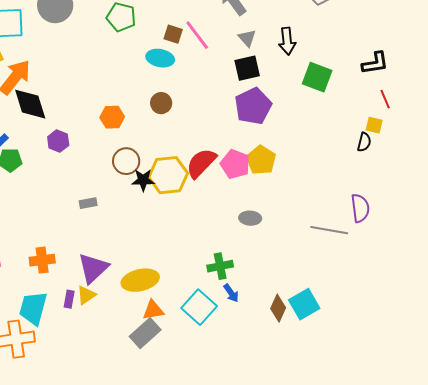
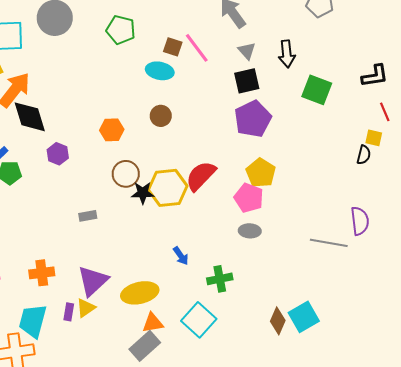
pink pentagon: (235, 164) -> (249, 198), moved
blue arrow: (231, 293) -> (181, 256), moved

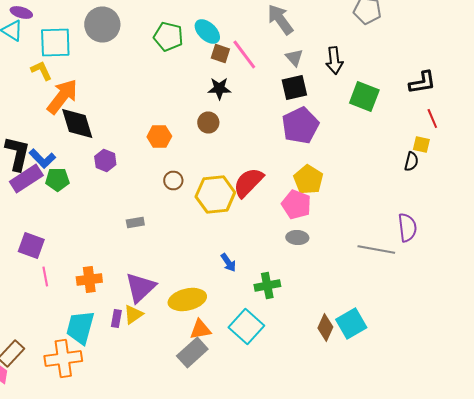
cyan ellipse: (160, 71) -> (207, 32), moved, turned 32
brown circle: (126, 174) -> (173, 180), size x0.7
black star: (143, 193) -> (219, 88), moved

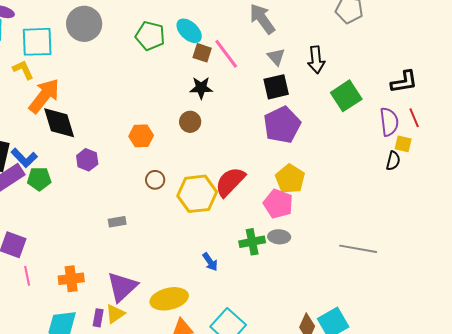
green square: (364, 96) -> (346, 96), turned 36
purple semicircle: (407, 228) -> (389, 122), moved
green cross: (267, 286) -> (252, 242), moved

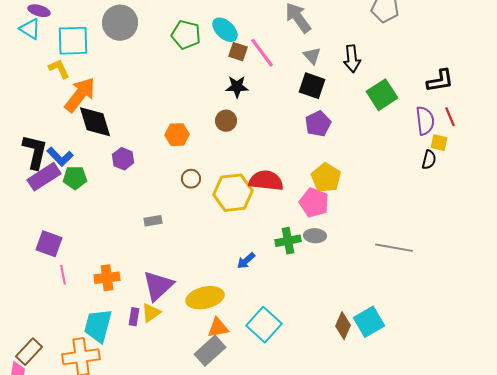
black square: (276, 87) -> (312, 86), turned 32
purple pentagon: (282, 125) -> (318, 124), size x0.7
red semicircle: (230, 182) -> (266, 181), turned 52
blue arrow: (210, 262) -> (246, 261), turned 84

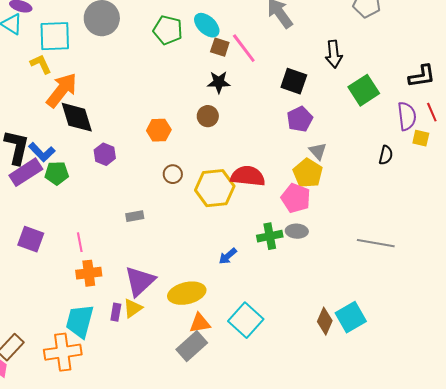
gray triangle: (312, 56) -> (318, 151), moved
black semicircle: (429, 160) -> (386, 155), moved
pink line: (63, 275) -> (80, 242), moved

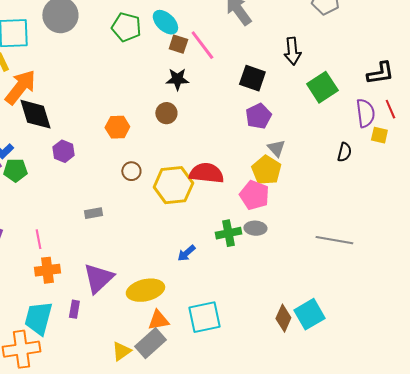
yellow triangle: (133, 308) -> (121, 351), moved
cyan square: (246, 320) -> (204, 317), turned 36

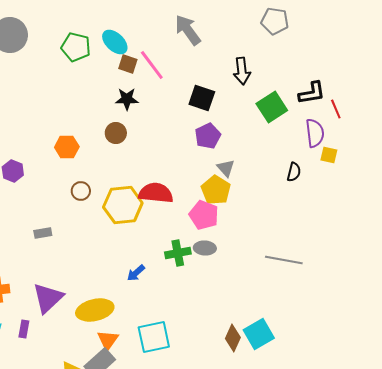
black L-shape: (380, 73) -> (312, 93), moved
red line: (390, 109) -> (336, 109), moved
orange triangle: (158, 320) -> (108, 340), turned -45

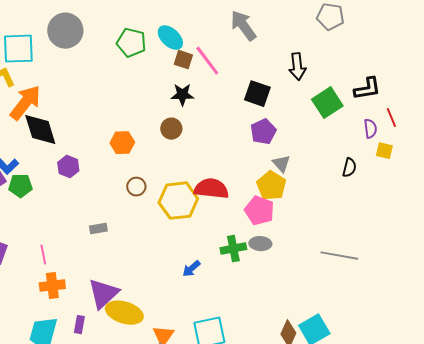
red line: (336, 109) -> (391, 118), moved
purple semicircle: (315, 133) -> (370, 129), size x0.7
yellow ellipse: (95, 310) -> (124, 313), moved, turned 30

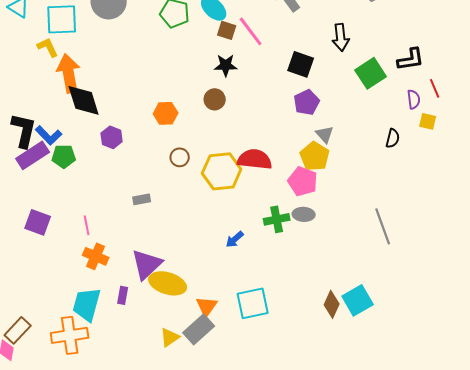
orange arrow: (25, 103) -> (69, 73), turned -48
gray line: (339, 256) -> (383, 226), turned 60
orange cross: (52, 286) -> (96, 256), turned 30

